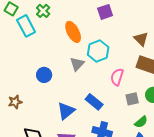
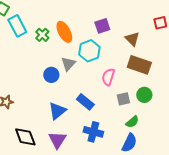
green cross: (43, 11) -> (42, 35), moved
purple square: (105, 12) -> (102, 26), moved
blue circle: (44, 75) -> (51, 75), moved

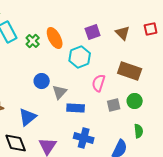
brown triangle: (132, 39) -> (123, 33), moved
gray triangle: (68, 64) -> (60, 92), moved
blue rectangle: (85, 102) -> (76, 108), turned -36
blue triangle: (57, 111) -> (28, 117), moved
green semicircle: (132, 122) -> (139, 131), moved, turned -56

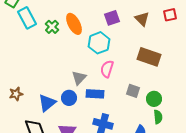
blue circle: (42, 81) -> (69, 98), moved
pink semicircle: (99, 83) -> (107, 69), moved
green circle: (135, 101) -> (154, 99), moved
gray square: (114, 105) -> (133, 91), turned 32

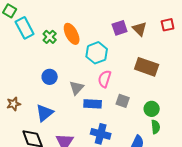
purple square: (112, 18) -> (120, 28), moved
gray square: (133, 91) -> (123, 101), moved
blue circle: (69, 98) -> (50, 77), moved

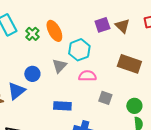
pink semicircle: (105, 79) -> (87, 76), turned 72
gray triangle: (77, 88) -> (59, 66), moved
blue rectangle: (93, 104) -> (62, 106), moved
blue triangle: (45, 113) -> (16, 91), moved

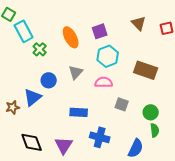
purple square: (102, 25) -> (100, 31), moved
brown triangle: (122, 26) -> (139, 23), moved
green cross: (32, 34) -> (40, 49), moved
cyan hexagon: (79, 50) -> (108, 56), moved

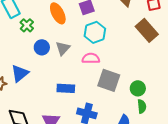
brown rectangle: (146, 70) -> (147, 30), moved, turned 30
blue circle: (49, 80) -> (42, 47), moved
gray square: (122, 104) -> (109, 80), size x1.6

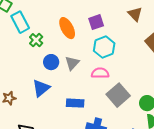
blue triangle: (20, 73) -> (41, 88), moved
gray square: (109, 80) -> (118, 95), turned 30

